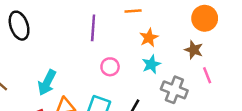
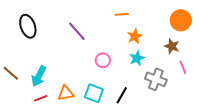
purple line: (93, 28) -> (77, 31), moved, turned -45
cyan arrow: (47, 83) -> (39, 76), moved

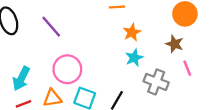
purple line: (77, 31) -> (51, 27), moved
pink circle: (103, 60) -> (67, 69), moved, size x1.6

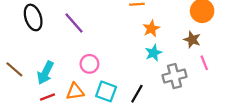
pink circle: (67, 69) -> (89, 64), size x0.7
gray cross: (156, 82) -> (174, 76), turned -35

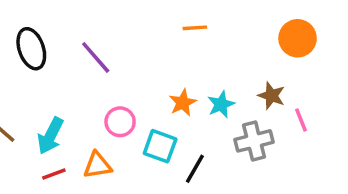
orange star: (151, 29) -> (183, 103), moved
brown star: (192, 40) -> (271, 96), moved
cyan square: (106, 91) -> (160, 146), moved

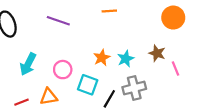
purple line: (96, 57) -> (58, 21), moved, turned -30
cyan arrow: (50, 136) -> (28, 64), moved
gray cross: (254, 141) -> (134, 88), moved

